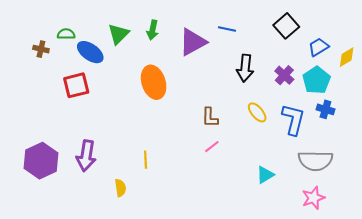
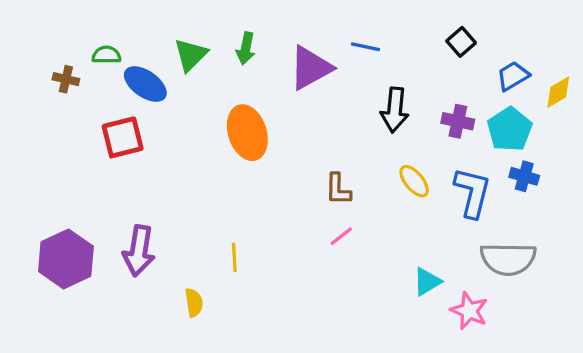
black square: (286, 26) -> (461, 42), size x0.7
purple cross: (284, 75) -> (458, 121), turned -30
pink star: (313, 198) -> (469, 311), moved, turned -30

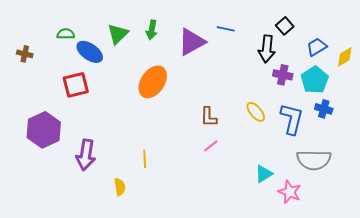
brown cross: (66, 79) -> (25, 54), moved
black arrow: (395, 110) -> (267, 49), moved
orange ellipse: (247, 133) -> (153, 82), turned 52
purple hexagon: (66, 259) -> (44, 130), moved

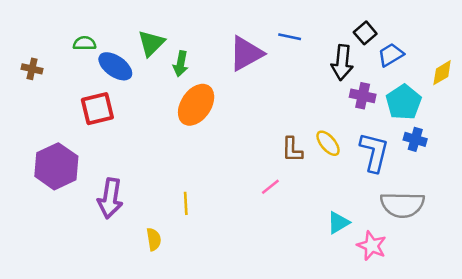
green arrow: (152, 30) -> (181, 64), moved
blue trapezoid: (317, 47) -> (391, 55), moved
brown L-shape: (209, 117) -> (292, 150), moved

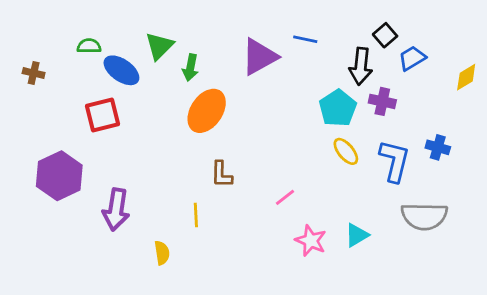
cyan pentagon: (404, 102) -> (338, 108), moved
brown L-shape: (292, 150) -> (221, 174), moved
pink star: (372, 246) -> (311, 241), moved

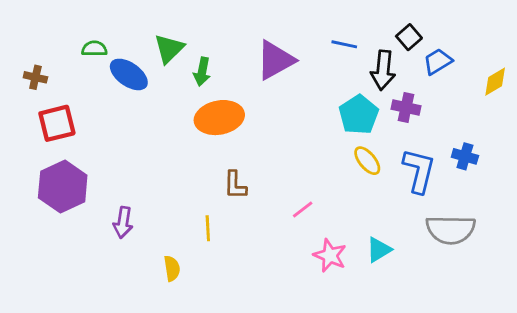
blue line: (305, 39) -> (344, 44), moved
orange ellipse: (207, 111) -> (219, 118), turned 45
red square: (103, 115) -> (57, 123), moved
purple arrow: (116, 210) -> (123, 222), size x0.7

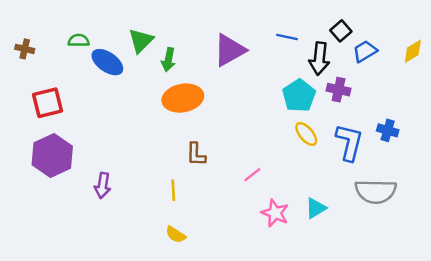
brown cross: (35, 77) -> (25, 49), moved
yellow diamond: (495, 82) -> (413, 51), moved
yellow semicircle: (172, 268) -> (176, 235), moved, turned 132

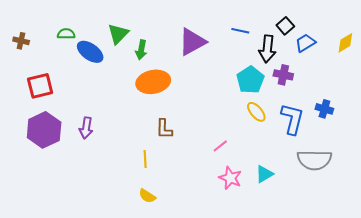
pink line: (252, 175) -> (220, 146), moved
purple arrow: (103, 185) -> (86, 128), moved

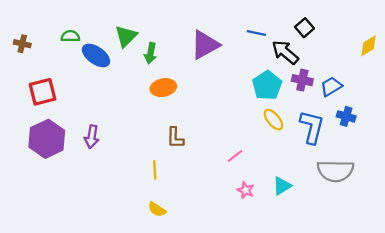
blue trapezoid: (305, 43) -> (331, 86), moved
black arrow: (267, 49) -> (285, 52), turned 124
orange ellipse: (153, 82) -> (163, 88), size x0.7
pink star: (230, 178) -> (246, 190), size x0.7

